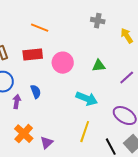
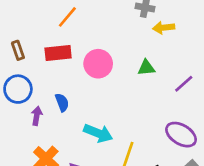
orange line: (40, 28) -> (67, 17), turned -72
yellow arrow: (127, 36) -> (164, 28), moved, turned -63
cyan arrow: (87, 99) -> (98, 133), moved

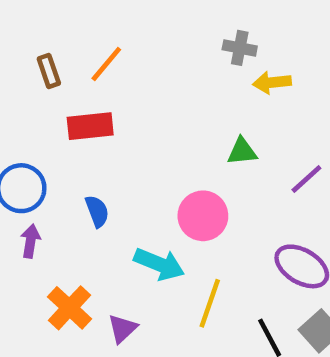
brown rectangle: (18, 50) -> (49, 71), moved
pink circle: (98, 64) -> (203, 216), moved
purple arrow: (37, 116) -> (30, 241), moved

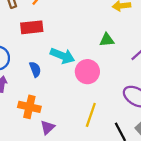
cyan arrow: (159, 264) -> (62, 56), moved
orange cross: (70, 308) -> (29, 107), moved, turned -30

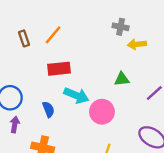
red rectangle: (32, 27) -> (59, 69), moved

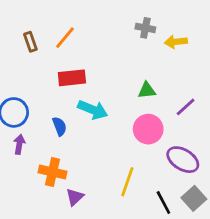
yellow arrow: (137, 44) -> (176, 42), moved
pink circle: (102, 112) -> (148, 129), moved

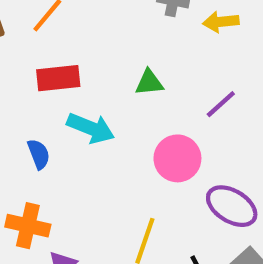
green triangle: (147, 90) -> (149, 83), moved
purple line: (186, 107) -> (221, 104), moved

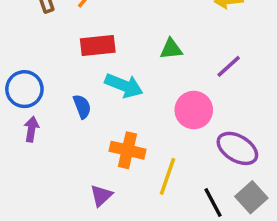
orange cross: (28, 226) -> (127, 150), moved

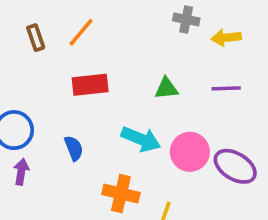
purple line: (229, 66) -> (226, 88), moved, turned 40
cyan arrow: (124, 86) -> (141, 139), moved
purple ellipse: (237, 148) -> (235, 166), moved

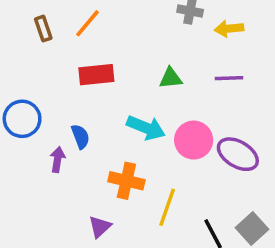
purple arrow: (21, 172) -> (57, 159), moved

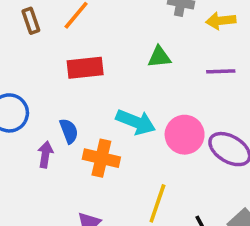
green triangle: (171, 78) -> (159, 57), moved
orange cross: (126, 181) -> (101, 158), moved

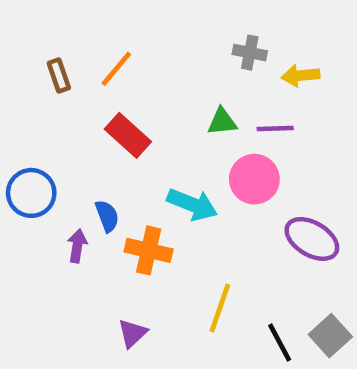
red rectangle: (85, 68) -> (128, 135), turned 48
purple line: (221, 71) -> (275, 129), moved
pink circle: (185, 135) -> (254, 179), moved

